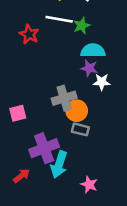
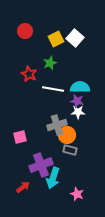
white line: (59, 19) -> (53, 89), moved
green star: (82, 26) -> (50, 63), moved
white star: (102, 82) -> (78, 112), moved

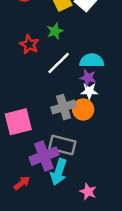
white line: (53, 89) -> (59, 63), turned -55
orange circle: (67, 135) -> (83, 109), moved
pink square: (20, 137) -> (18, 122), size x1.6
gray rectangle: (70, 150) -> (62, 145), moved, size x1.5

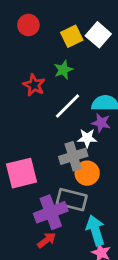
white star: (89, 91) -> (87, 138), moved
orange circle: (83, 109) -> (87, 173), moved
cyan arrow: (59, 172) -> (95, 230), moved, turned 145
red arrow: (22, 183) -> (47, 240), moved

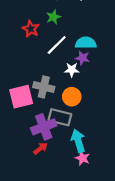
gray cross: (73, 156) -> (44, 87), moved, turned 30

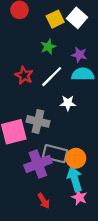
red star: (31, 29) -> (24, 75), moved
purple star: (82, 58) -> (79, 55), moved
orange circle: (72, 97) -> (76, 158), moved
red arrow: (40, 148) -> (44, 201), moved, turned 96

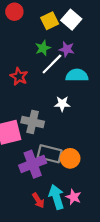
purple star: (79, 55) -> (67, 49), moved
white line: (52, 77) -> (52, 64), moved
cyan arrow: (75, 179) -> (56, 197), moved

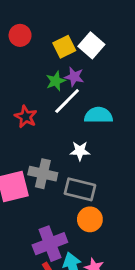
purple star: (67, 49) -> (74, 77), moved
gray rectangle: (50, 154) -> (80, 189), moved
purple cross: (33, 164) -> (50, 244), moved

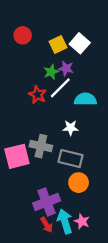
red star: (26, 117) -> (37, 95), moved

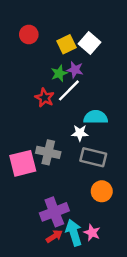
cyan semicircle: (85, 99) -> (96, 117), moved
gray rectangle: (71, 159) -> (93, 157), moved
orange circle: (79, 183) -> (102, 191), moved
red arrow: (47, 225) -> (54, 236), turned -91

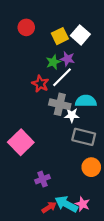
gray cross: (48, 152) -> (60, 104), moved
pink square: (23, 163) -> (21, 142), turned -30
purple cross: (54, 212) -> (42, 179), moved, size x0.6
cyan arrow: (74, 233) -> (66, 204), turned -45

